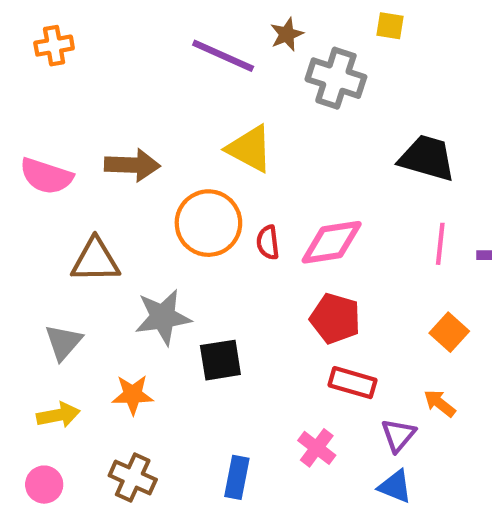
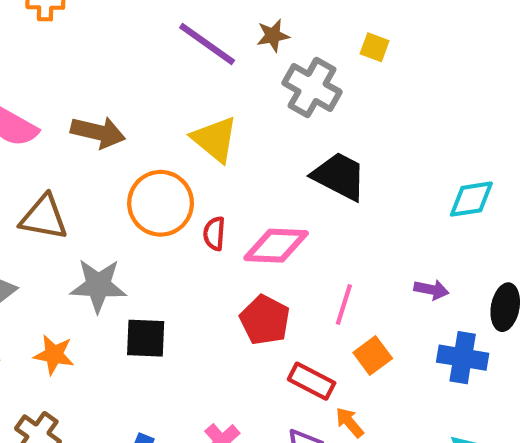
black trapezoid: (427, 158) -> (339, 176), moved
pink line: (440, 244) -> (344, 304), moved
red rectangle: (352, 383) -> (312, 381), moved

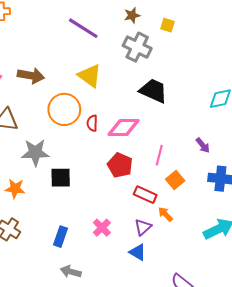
brown star: (273, 36) -> (132, 15), moved
purple arrow: (431, 290) -> (203, 145), turned 42

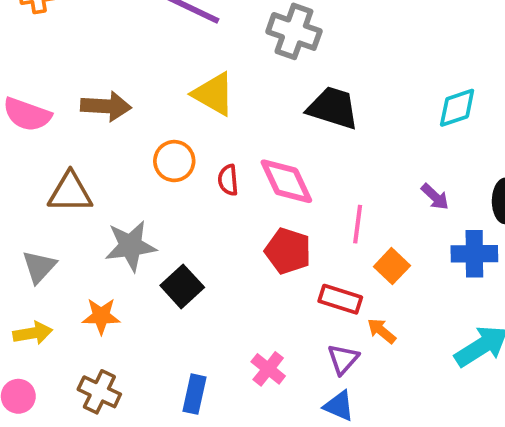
orange circle: (64, 109) -> (174, 161), size x0.7
pink diamond: (124, 128) -> (286, 181), turned 72
black square: (61, 178) -> (182, 286), turned -35

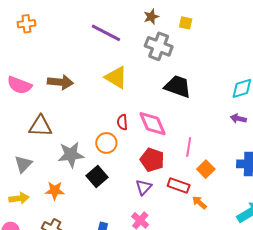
orange circle: (174, 161) -> (106, 143), moved
purple arrow: (435, 197) -> (238, 119), moved, turned 147
purple triangle: (343, 359) -> (144, 187), moved

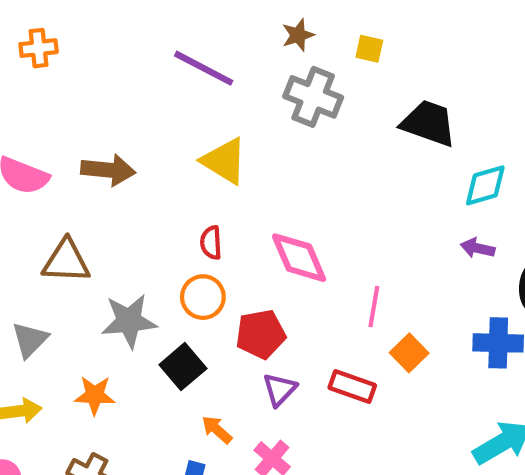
black trapezoid: (178, 86) -> (429, 123), moved
red semicircle: (122, 122) -> (211, 243), moved
red pentagon: (152, 160) -> (261, 334), moved, turned -30
orange arrow: (199, 203) -> (217, 430), moved

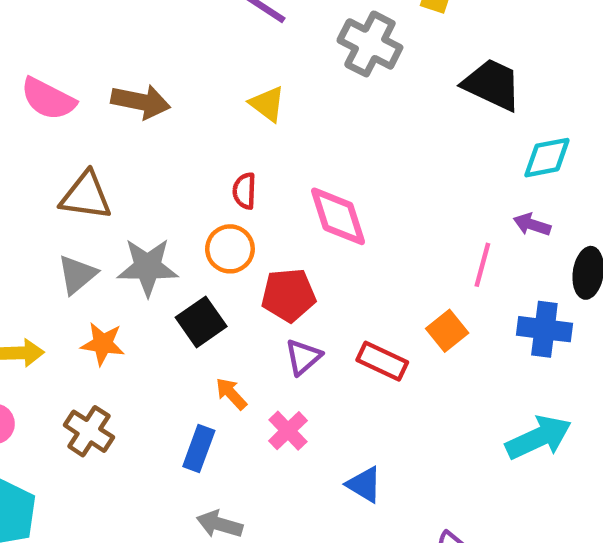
yellow triangle: (224, 161) -> (267, 104), size x0.7
pink line: (374, 307) -> (482, 265), moved
gray triangle: (30, 340) -> (77, 275), moved

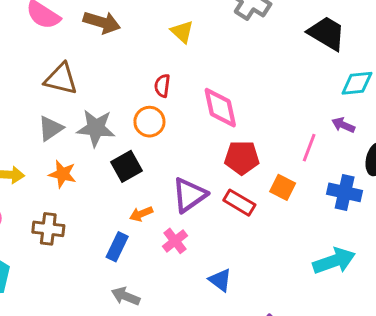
red pentagon: (289, 295) -> (242, 158), moved
orange square: (447, 331) -> (283, 187), turned -30
purple triangle: (303, 357) -> (189, 195), size x1.5
orange arrow: (231, 394) -> (141, 214), turned -75
brown cross: (89, 431) -> (48, 229), turned -32

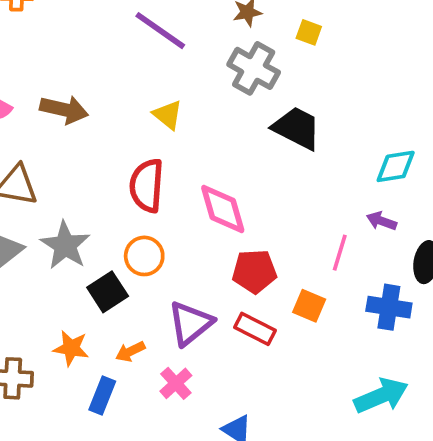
black trapezoid: (327, 33) -> (297, 128), moved
red semicircle: (162, 86) -> (147, 186), size x1.8
orange circle: (149, 122) -> (144, 256), moved
gray star: (96, 128) -> (65, 245), turned 30
orange star: (63, 174) -> (71, 348), moved

